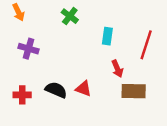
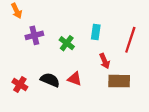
green cross: (70, 16) -> (67, 43), moved
purple cross: (28, 49) -> (34, 35), moved, turned -30
red cross: (22, 95) -> (20, 84), turned 32

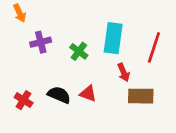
cyan rectangle: (96, 32) -> (113, 38), size x1.6

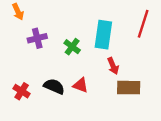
red line: (154, 47) -> (143, 24), moved

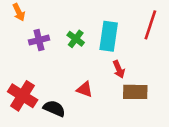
green cross: (72, 47) -> (76, 39), moved
black semicircle: (54, 86) -> (54, 108), moved
red cross: (22, 91) -> (23, 96), size x1.6

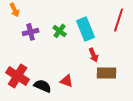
cyan rectangle: (109, 36) -> (86, 29), turned -30
red triangle: (85, 89) -> (67, 81), moved

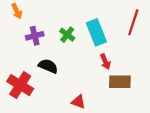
red triangle: (67, 81) -> (78, 102), moved
black semicircle: (43, 86) -> (48, 66), moved

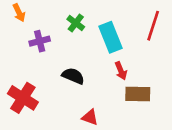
green cross: (67, 35) -> (76, 23), moved
black semicircle: (48, 66) -> (73, 76), moved

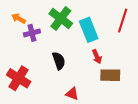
orange arrow: (19, 13) -> (19, 19), moved, turned 144
green cross: (76, 23) -> (61, 19), size x1.6
black semicircle: (73, 76) -> (59, 61), turned 48

